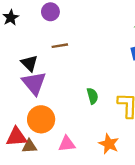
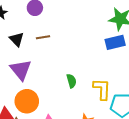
black triangle: (29, 63) -> (17, 39), moved

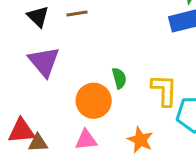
orange circle: (27, 101) -> (94, 101), moved

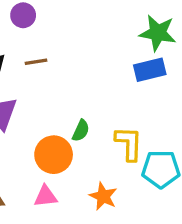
green semicircle: (119, 78) -> (81, 131), turned 40

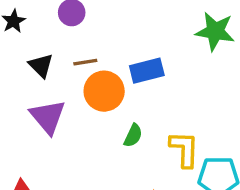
blue rectangle: (150, 70) -> (147, 71), moved
orange circle: (54, 155) -> (104, 91), moved

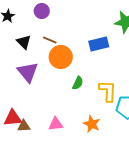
brown line: (85, 62) -> (50, 40), turned 32
blue rectangle: (147, 71) -> (99, 44), moved

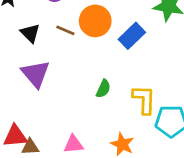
blue rectangle: (99, 44) -> (132, 36), turned -30
orange circle: (61, 57) -> (95, 21), moved

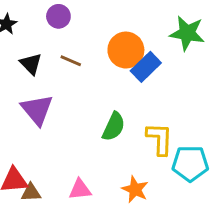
orange circle: (95, 21) -> (126, 50), moved
green semicircle: (103, 89) -> (114, 127), size x1.4

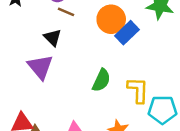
brown line: (71, 61) -> (66, 12), moved
black triangle: (31, 64) -> (53, 38), moved

